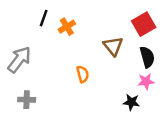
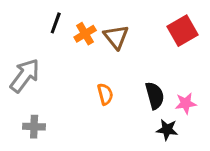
brown triangle: (113, 46) -> (116, 37), moved
black semicircle: (147, 57) -> (155, 96), moved

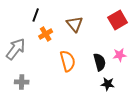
orange cross: (85, 34) -> (46, 34), moved
orange semicircle: (105, 94) -> (68, 61), size x1.5
pink star: (186, 103) -> (120, 55), moved

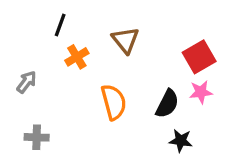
red square: (118, 20) -> (199, 57), moved
gray arrow: (16, 49) -> (27, 82), size x0.6
black semicircle: (100, 62) -> (167, 104), turned 42

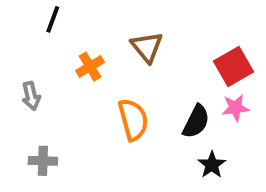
black line: (60, 25) -> (53, 19), moved
gray arrow: (27, 82) -> (31, 96), turned 130
black star: (181, 141) -> (212, 165), turned 30

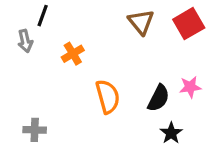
brown triangle: (147, 47) -> (141, 22), moved
red square: (233, 67) -> (189, 24), moved
gray arrow: (31, 96) -> (25, 41), moved

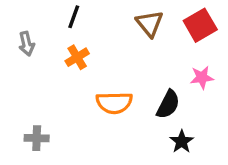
black line: (43, 16) -> (74, 17), moved
pink star: (190, 87) -> (202, 77), moved
orange semicircle: (108, 97) -> (114, 103), turned 104

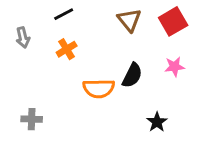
black line: (74, 17) -> (64, 14), turned 42
black semicircle: (168, 104) -> (132, 75), moved

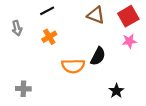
brown triangle: (129, 20) -> (96, 15), turned -30
pink star: (174, 67) -> (129, 41), moved

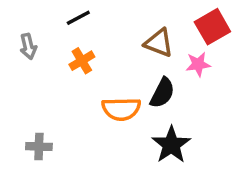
brown triangle: (96, 15) -> (159, 43), moved
pink star: (129, 41) -> (198, 64), moved
black star: (116, 91) -> (171, 145), moved, size x1.5

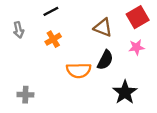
pink star: (198, 64) -> (136, 47), moved
black star: (171, 145) -> (125, 92), moved

